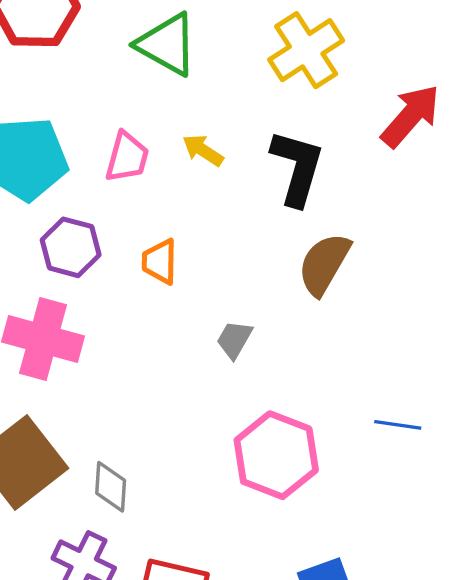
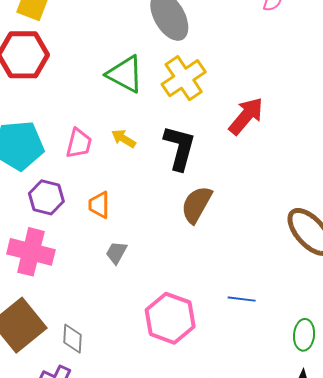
green triangle: (167, 44) -> (125, 74), moved
gray trapezoid: (234, 340) -> (116, 253), moved

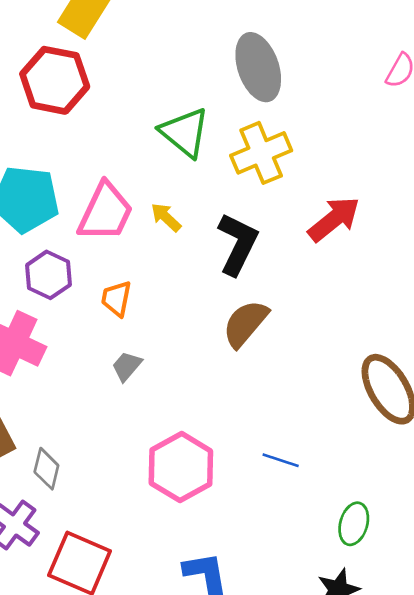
pink trapezoid: (79, 143) -> (106, 212), size x1.5

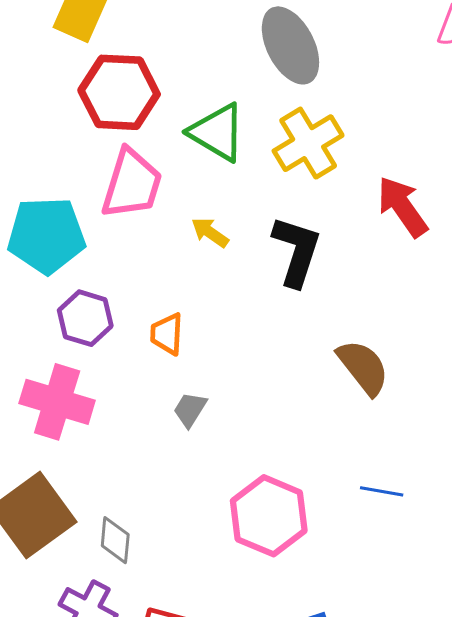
red hexagon: (55, 80) -> (119, 92), moved
pink trapezoid: (106, 212) -> (132, 184), moved
red arrow: (334, 219) -> (402, 207), turned -78
brown semicircle: (245, 323) -> (363, 367), moved, turned 110

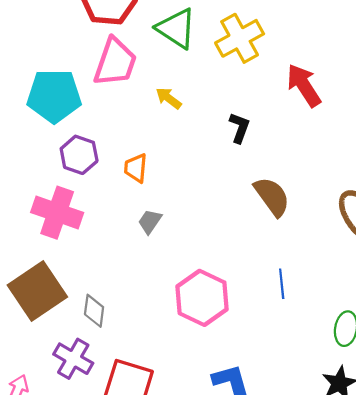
black L-shape: (296, 251) -> (239, 128), moved, size x0.6
blue line: (382, 491) -> (282, 284), turned 72

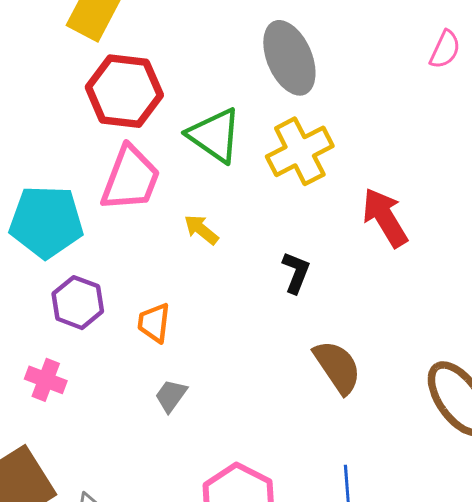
pink cross: (57, 213) -> (46, 380), size x0.6

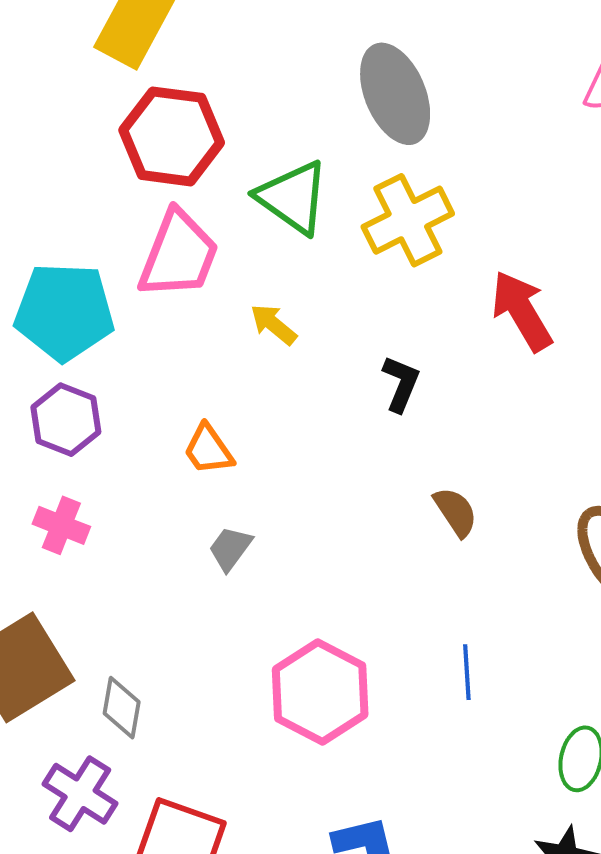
purple hexagon: (78, 303) -> (66, 420), moved
orange trapezoid: (154, 323) -> (208, 450), turned -42
brown semicircle: (337, 367) -> (456, 512), size x0.7

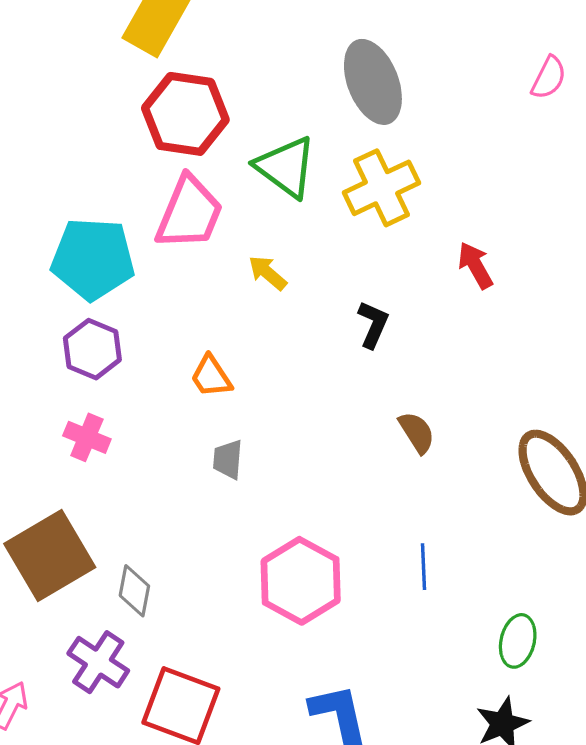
red arrow: (522, 311) -> (475, 265), size x0.7
gray trapezoid: (230, 548) -> (228, 459), turned -33

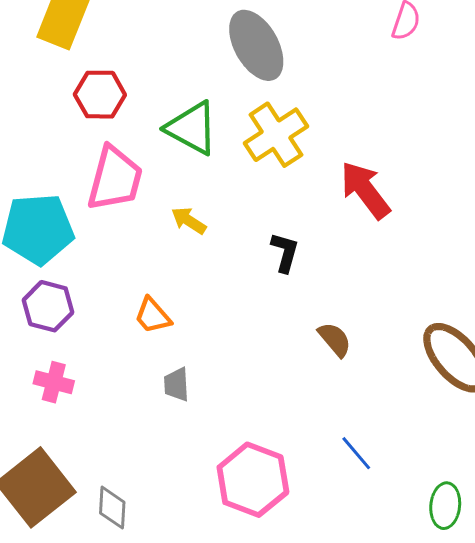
red hexagon: (185, 114) -> (100, 95), size x0.7
red arrow: (475, 265) -> (365, 190), size x1.5
blue line: (424, 567) -> (356, 453), turned -30

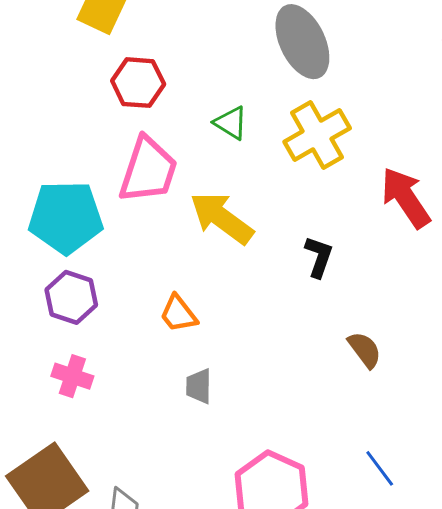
green triangle: (192, 128) -> (231, 123), size x0.6
yellow arrow: (189, 221) -> (222, 218), size x1.8

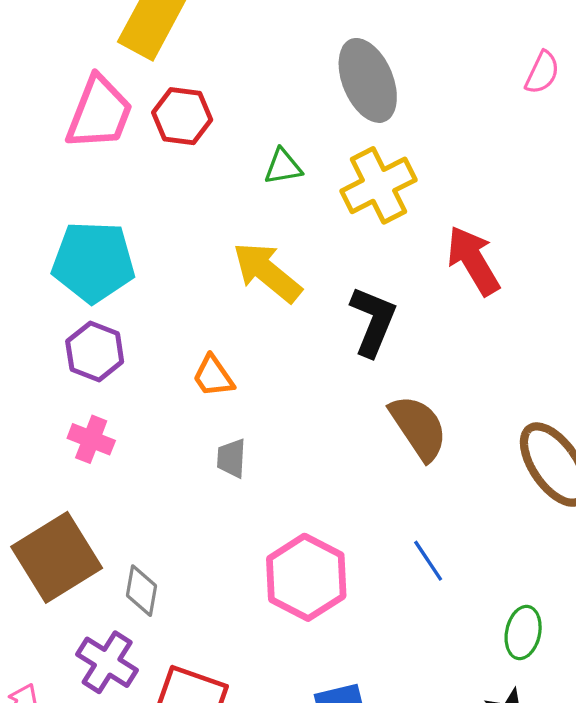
green triangle: (231, 123) -> (283, 167), turned -45
pink trapezoid: (148, 170) -> (99, 113), moved
black L-shape: (319, 257) -> (373, 321), size x1.5
brown semicircle: (365, 350) -> (418, 428), size x1.6

